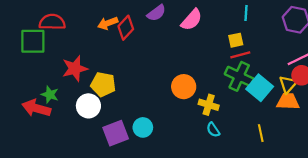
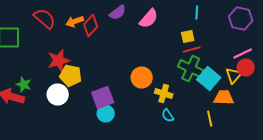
red semicircle: (52, 22) -> (45, 18), moved, turned 40
red star: (75, 68) -> (59, 60), moved
orange trapezoid: (288, 101) -> (224, 98), moved
purple square: (116, 133) -> (103, 98), moved

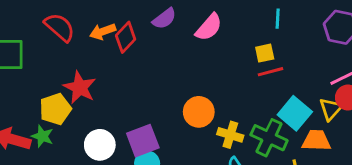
red star: (59, 60) -> (80, 87), turned -30
green cross: (191, 68) -> (269, 138), moved
yellow pentagon: (71, 76) -> (55, 109), moved, turned -30
green star: (24, 84) -> (42, 136), moved
white circle: (58, 94) -> (100, 145), moved

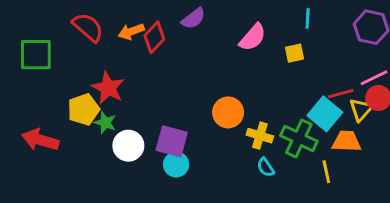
pink semicircle: (209, 27) -> (253, 37), moved
red line: (270, 72) -> (341, 94), moved
green star: (42, 136) -> (105, 123), moved
purple square: (143, 141) -> (172, 141), turned 36

